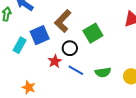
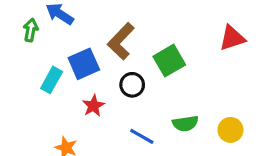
red star: (55, 61) -> (93, 106), moved
blue line: (76, 70) -> (142, 136), moved

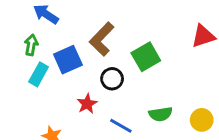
green arrow: (31, 30) -> (31, 45), moved
red star: (93, 106) -> (87, 104), moved

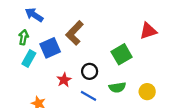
green square: (146, 57) -> (122, 54), moved
black circle: (112, 79) -> (90, 71), moved

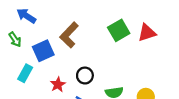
green arrow: (23, 37) -> (15, 39), turned 136
green square: (122, 54) -> (119, 30), moved
cyan rectangle: (29, 59) -> (25, 73), moved

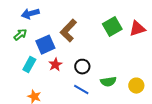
blue arrow: (26, 16) -> (30, 14), turned -48
green arrow: (15, 39) -> (20, 35), turned -96
red star: (58, 85) -> (55, 65), moved

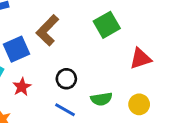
red triangle: (137, 29) -> (140, 59), moved
red star: (55, 65) -> (22, 87), moved

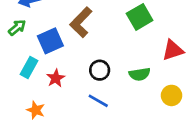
green semicircle: (101, 99) -> (140, 74), moved

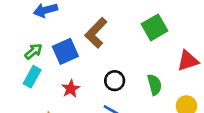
green arrow: (17, 28) -> (33, 51), moved
cyan rectangle: (29, 67) -> (32, 77), moved
green semicircle: (140, 74) -> (155, 85), turned -96

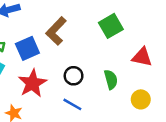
red triangle: (188, 61) -> (142, 57), turned 30
red star: (71, 89) -> (32, 83), size x1.6

